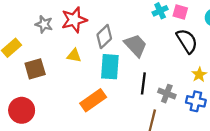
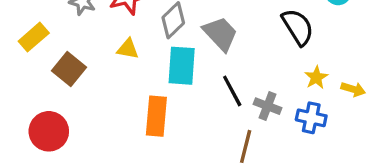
brown square: (35, 69) -> (69, 69), turned -35
black line: (143, 83) -> (232, 91), turned -35
orange rectangle: (93, 100) -> (156, 116), turned -50

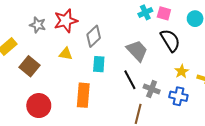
gray trapezoid: (220, 34) -> (137, 51), moved
cyan rectangle: (182, 66) -> (99, 64), size x0.7
red circle: (49, 131) -> (39, 106), moved

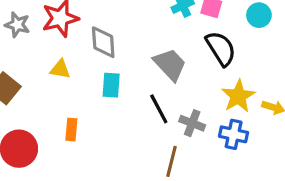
gray diamond: (94, 36) -> (103, 42), turned -50
yellow star: (182, 71) -> (238, 96), size x1.5
orange rectangle: (83, 95) -> (71, 130), moved, size x0.6

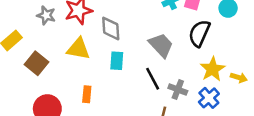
black semicircle: (221, 49) -> (199, 33), turned -124
yellow triangle: (60, 69) -> (78, 49), size x1.5
blue cross: (234, 134) -> (209, 98), turned 36

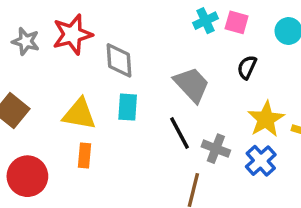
black semicircle: (199, 33) -> (247, 67), size x0.6
yellow triangle: (78, 49) -> (79, 114), moved

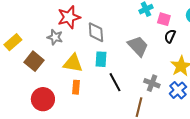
pink square: (237, 22) -> (164, 19), moved
gray star: (26, 41) -> (55, 37), moved
black line: (180, 133) -> (115, 82), moved

